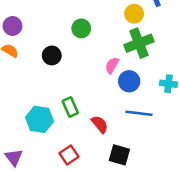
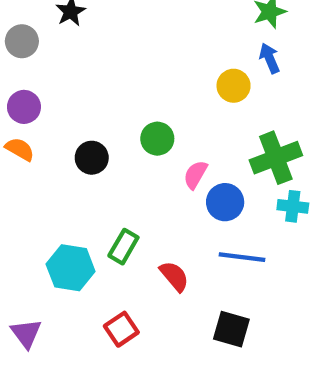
green circle: (81, 28) -> (157, 139), moved
green cross: (139, 43) -> (276, 158), moved
green rectangle: (70, 107) -> (123, 247), turned 54
black square: (119, 155) -> (231, 329), moved

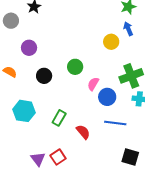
purple circle: (24, 107) -> (29, 48), moved
cyan hexagon: (71, 268) -> (24, 111), moved
black square: (231, 329) -> (130, 157), moved
purple triangle: (26, 333) -> (38, 159), moved

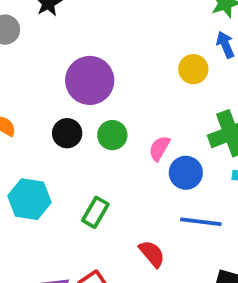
purple circle: (29, 48) -> (90, 80), moved, size x1.6
green circle: (75, 67) -> (112, 135), moved
red semicircle: (83, 132) -> (152, 254), moved

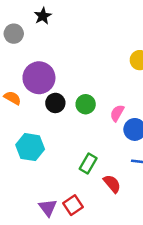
purple circle: (90, 80) -> (39, 78), moved
green rectangle: (95, 212) -> (88, 163), moved

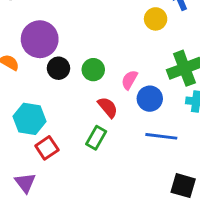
red semicircle: (112, 184) -> (108, 107), moved
red square: (73, 205) -> (47, 148), moved
purple triangle: (48, 208) -> (25, 183), moved

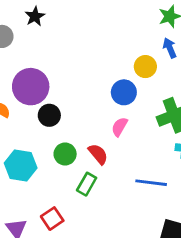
green circle: (93, 70) -> (65, 154), moved
blue circle: (150, 99) -> (124, 92), moved
red square: (47, 148) -> (52, 219), moved

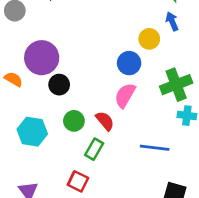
pink semicircle: (120, 127) -> (125, 95), size x1.4
red square: (52, 219) -> (78, 181), moved, turned -30

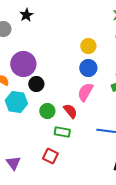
yellow circle: (149, 39) -> (88, 46), moved
cyan hexagon: (32, 132) -> (16, 102), moved
green rectangle: (94, 149) -> (62, 132), turned 70

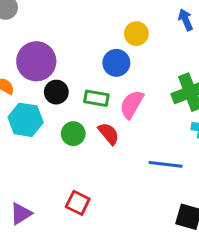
blue circle: (88, 68) -> (116, 63), moved
green rectangle: (62, 132) -> (96, 98), moved
purple triangle: (13, 163) -> (21, 214), turned 35

